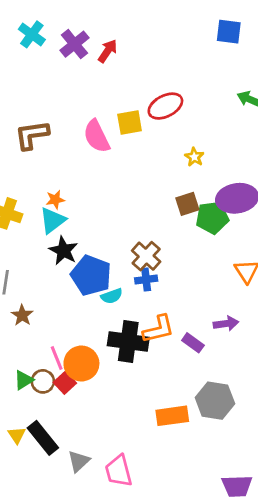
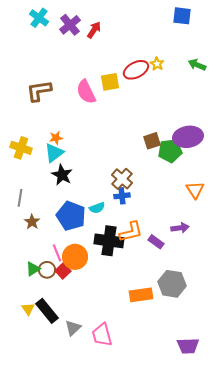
yellow star: (194, 157) -> (157, 64), moved
blue pentagon: (91, 275) -> (71, 216), moved

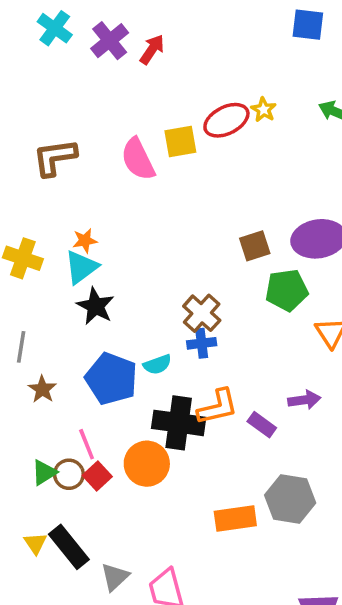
green pentagon: (170, 151) -> (287, 290), moved
orange circle: (75, 257) -> (147, 464), moved

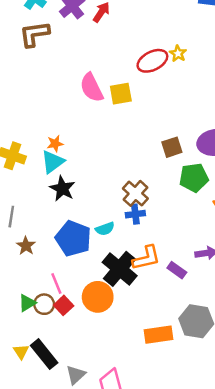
yellow square: (180, 141) -> (121, 94), moved
brown L-shape: (55, 157) -> (34, 34), moved
black cross: (179, 423) -> (120, 269), turned 32

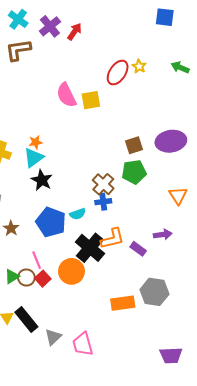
red ellipse: (152, 61) -> (118, 73), turned -30
green pentagon: (194, 178) -> (134, 172), moved

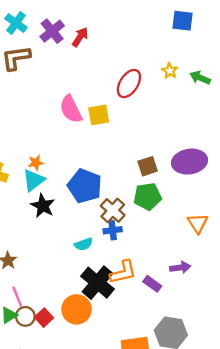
yellow star: (139, 66) -> (170, 71), moved
blue pentagon: (51, 222) -> (85, 186), moved
pink line: (37, 260) -> (17, 297), moved

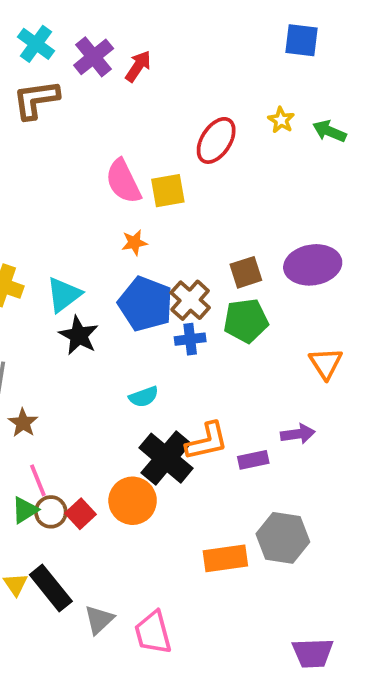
orange star: (36, 163) -> (134, 243), moved
brown cross: (113, 210) -> (190, 300), moved
blue cross: (113, 230) -> (190, 339), moved
purple rectangle: (152, 284) -> (253, 460), turned -48

